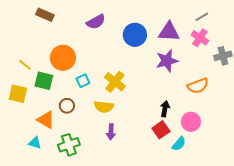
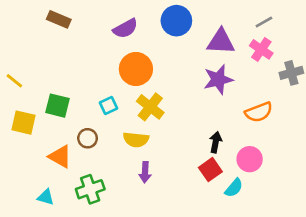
blue circle: (135, 35) -> (176, 21), moved
orange circle: (63, 58) -> (136, 69), moved
yellow line: (25, 65) -> (14, 81), moved
cyan triangle: (35, 143) -> (46, 197), moved

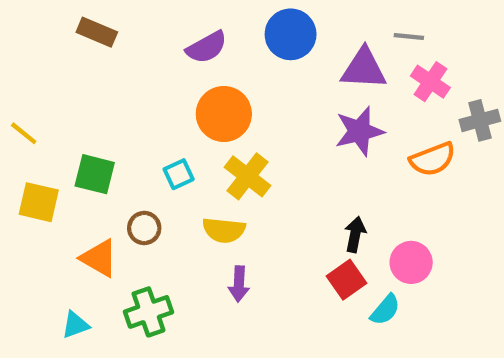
gray line: (264, 22) -> (409, 36), moved, turned 36
orange semicircle: (259, 112) -> (433, 159), moved
cyan triangle: (46, 197) -> (75, 325), turned -36

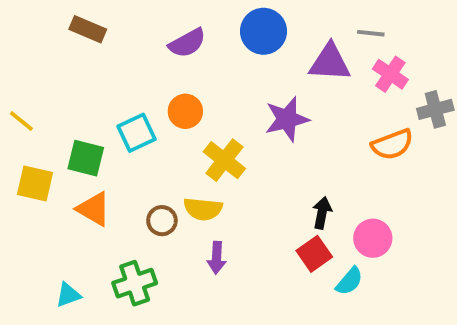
orange circle: (224, 114) -> (185, 111), moved, size x0.7
purple star: (359, 131) -> (287, 119), moved
cyan square: (179, 174) -> (137, 133), moved, size x1.4
brown circle: (144, 228) -> (162, 221), moved
orange triangle: (99, 258) -> (94, 209), moved

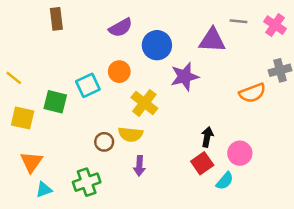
brown rectangle: (88, 29) -> (56, 19), turned 60
blue circle: (263, 31) -> (157, 45), moved
pink cross: (390, 74) -> (275, 25), moved
orange triangle: (94, 209) -> (31, 162), moved, turned 35

